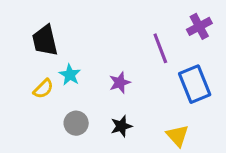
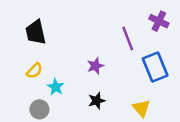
purple cross: (199, 26) -> (159, 21), turned -36
cyan star: (70, 75) -> (56, 87), moved
gray circle: (76, 123) -> (39, 109), moved

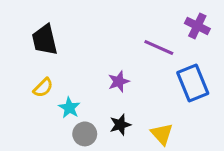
purple line: (128, 38) -> (159, 48), turned -45
yellow triangle: (141, 108) -> (162, 134), moved
gray circle: (39, 109) -> (85, 134), moved

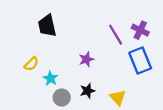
purple cross: (197, 26) -> (140, 30), moved
black trapezoid: (45, 40) -> (47, 26), moved
purple line: (159, 48) -> (116, 35), turned 35

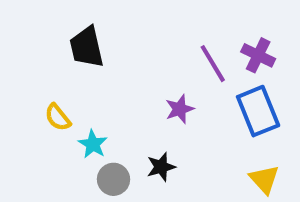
purple star: (86, 59) -> (180, 109), moved
yellow semicircle: (31, 64) -> (58, 117), turned 96
yellow triangle: (118, 98) -> (264, 179), moved

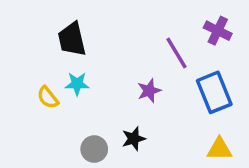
purple cross: (258, 55) -> (218, 31), moved
cyan star: (93, 144) -> (77, 84), moved, turned -30
yellow triangle: (264, 179) -> (219, 149), turned -48

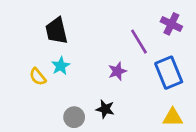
cyan star: (77, 84) -> (61, 66), turned -30
black star: (134, 139) -> (105, 109), turned 30

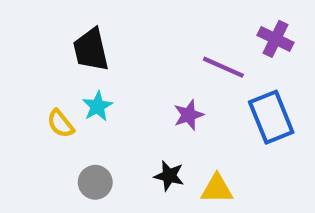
purple line: (139, 42) -> (223, 67), turned -35
gray circle: (74, 117) -> (95, 182), moved
yellow triangle: (173, 117) -> (217, 189), moved

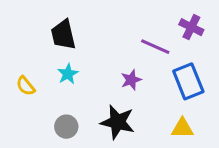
yellow semicircle: (60, 124) -> (26, 86), moved
black star: (169, 176) -> (118, 122), size x1.6
yellow triangle: (217, 189) -> (182, 128), moved

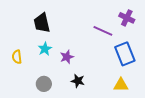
purple star: (131, 80) -> (67, 57), moved
yellow semicircle: (26, 86) -> (17, 57), turned 32
black star: (118, 122) -> (78, 81), size x0.6

